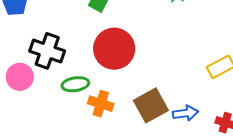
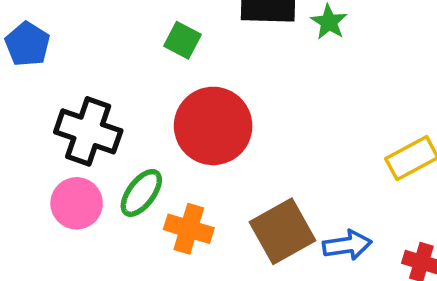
pink circle: (20, 77) -> (77, 203), moved
green ellipse: (75, 84) -> (141, 193), turned -44

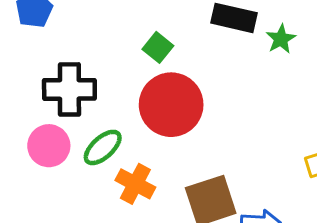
green square: (182, 40) -> (158, 47), moved
black cross: (88, 131) -> (69, 89), turned -30

